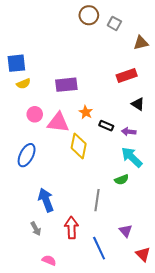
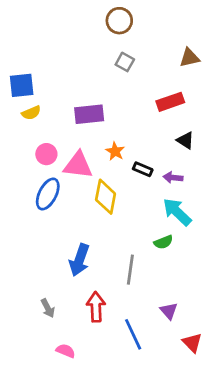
gray square: (114, 23) -> (125, 62), moved
blue ellipse: (27, 155) -> (48, 194), moved
blue arrow: (46, 200) -> (79, 260), moved, turned -140

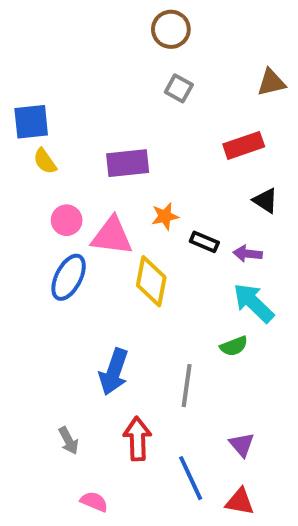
yellow semicircle: (31, 113) -> (45, 161), turned 78
orange star: (115, 151) -> (165, 216), turned 30
red triangle: (192, 343) -> (240, 502), moved, turned -35

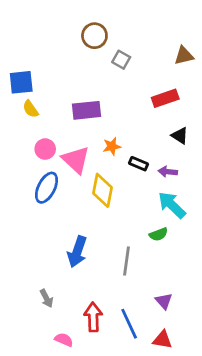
brown circle: (171, 29) -> (94, 36), moved
pink triangle: (112, 236) -> (76, 160), turned 36
red arrow: (137, 439) -> (93, 317), moved

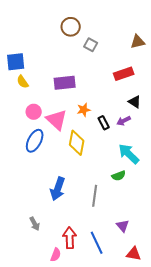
black rectangle: (138, 164) -> (104, 123), turned 40
purple arrow: (168, 172) -> (124, 121), moved, turned -32
pink semicircle: (64, 340) -> (56, 255), moved, turned 88
red triangle: (162, 340) -> (134, 254), moved

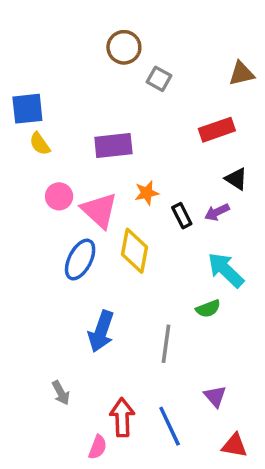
blue ellipse: (35, 141) -> (80, 260), moved

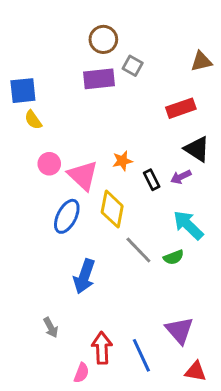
purple rectangle: (113, 146) -> (99, 79), moved
black triangle: (236, 179) -> (197, 149), size x1.4
gray line: (166, 344) -> (138, 250), moved, turned -52
purple triangle: (215, 396) -> (179, 330), size x1.5

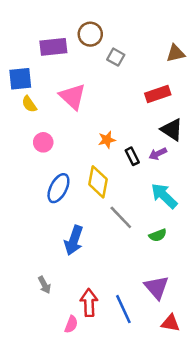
purple rectangle: (99, 79) -> (53, 47), moved
pink triangle: (83, 175) -> (72, 97), moved
green semicircle: (174, 257) -> (158, 235), moved

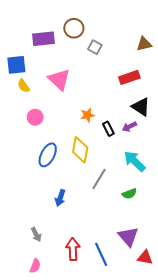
gray line: (121, 217) -> (99, 179), turned 75
blue arrow: (74, 240) -> (60, 198), size x0.7
red triangle: (170, 323) -> (145, 258), moved
pink semicircle: (71, 324) -> (35, 266), moved

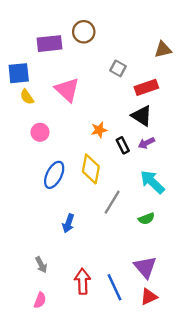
gray square: (95, 47) -> (118, 68), moved
black triangle: (141, 107) -> (142, 116), moved
red triangle: (145, 258) -> (149, 297), moved, turned -35

